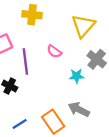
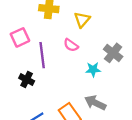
yellow triangle: (83, 26) -> (82, 20), moved, size x0.7

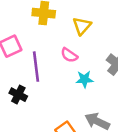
cyan star: (93, 70) -> (84, 79), moved

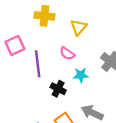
black cross: (18, 95) -> (58, 89), moved

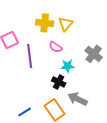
yellow cross: (44, 16) -> (45, 23), moved
black cross: (58, 89) -> (59, 82), moved

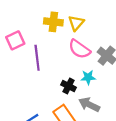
pink semicircle: (56, 47) -> (79, 49), moved, size x1.5
cyan star: (68, 66) -> (88, 77), moved

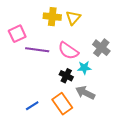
pink semicircle: (79, 49) -> (68, 51), moved
purple line: (37, 58) -> (37, 50), turned -75

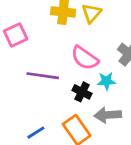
purple line: (37, 50) -> (43, 76), moved
gray arrow: (85, 93) -> (108, 115), turned -30

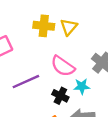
purple line: (43, 76) -> (26, 82), turned -32

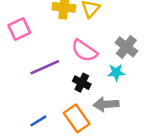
cyan star: (82, 86) -> (116, 72), moved

